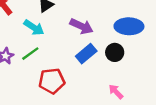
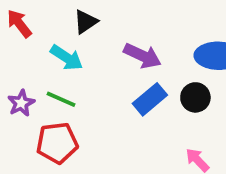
green line: (30, 54) -> (61, 99), turned 60
red pentagon: (52, 81) -> (57, 143), moved

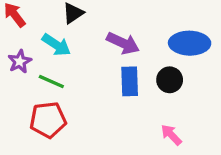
blue rectangle: (150, 99) -> (130, 81), turned -52
purple star: (21, 103) -> (20, 61), moved

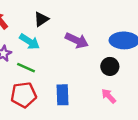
blue rectangle: (130, 81) -> (63, 95), moved
pink arrow: (171, 135) -> (109, 96), moved

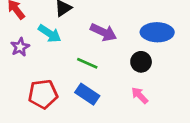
green line: (26, 68) -> (87, 63), moved
blue rectangle: (63, 95) -> (87, 94), turned -54

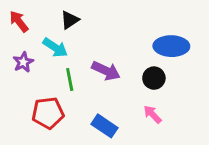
purple arrow: (103, 32) -> (106, 71), moved
green line: (87, 63) -> (70, 79), moved, turned 55
blue rectangle: (87, 94) -> (105, 126), moved

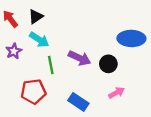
black triangle: (70, 20) -> (36, 17), moved
black circle: (154, 78) -> (108, 64), moved
pink arrow: (152, 114) -> (116, 93), turned 105

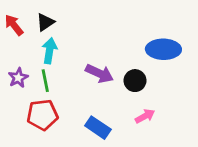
cyan arrow: (39, 40) -> (50, 51), turned -114
purple star: (14, 51) -> (18, 78), moved
green line: (51, 65) -> (45, 81), moved

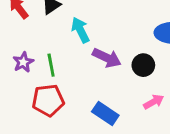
cyan arrow: (50, 51) -> (80, 30), moved, turned -35

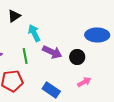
green line: (51, 65) -> (25, 56), moved

